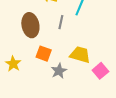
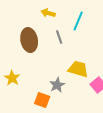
gray line: (61, 22) -> (59, 37), turned -32
orange square: (44, 54) -> (42, 100), moved

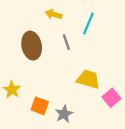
gray star: (57, 85) -> (64, 114), moved
orange square: (42, 100) -> (40, 106), moved

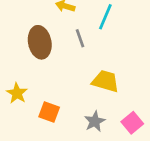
pink square: (112, 98) -> (132, 123), moved
gray star: (64, 114) -> (95, 121), moved

